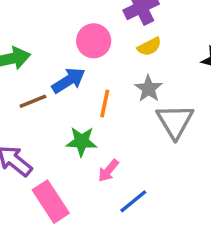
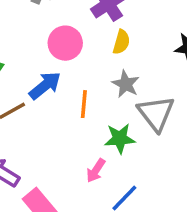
yellow semicircle: (149, 47) -> (121, 42), turned -40
green star: (82, 141) -> (120, 138), moved

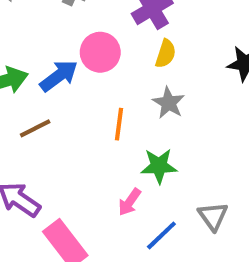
blue arrow: (45, 86) -> (59, 76), moved
gray triangle: (156, 113) -> (213, 216), moved, size x0.7

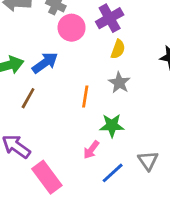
pink circle: (100, 52) -> (72, 28), moved
brown line: (35, 128) -> (28, 98), turned -35

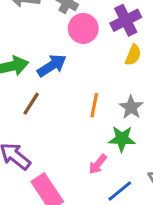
gray star: (119, 83) -> (131, 107), moved

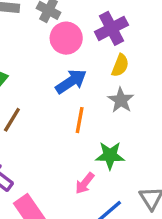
blue arrow: (52, 66) -> (71, 81), moved
gray star: (131, 107) -> (121, 100), moved

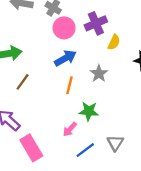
yellow semicircle: (120, 65) -> (114, 42), moved

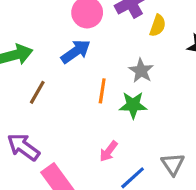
blue arrow: (65, 58) -> (76, 52), moved
green star: (89, 111) -> (133, 105), moved

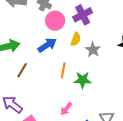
yellow semicircle: (158, 26) -> (76, 39), moved
gray star: (141, 71) -> (93, 50), moved

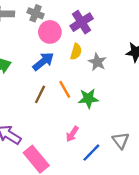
brown line: (22, 70) -> (40, 94), moved
orange line: (63, 70) -> (65, 89), turned -35

